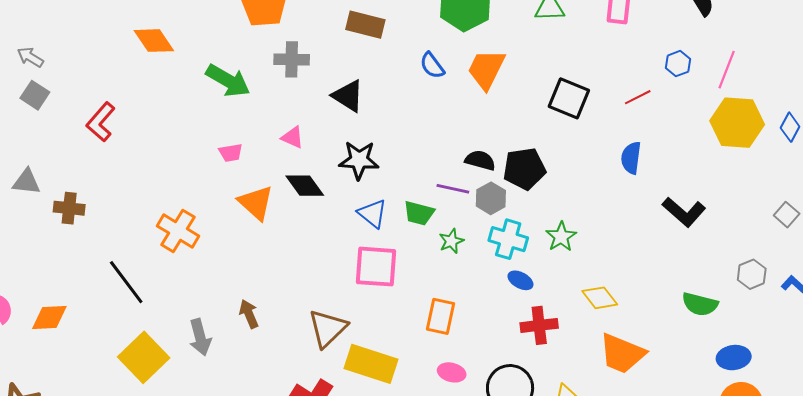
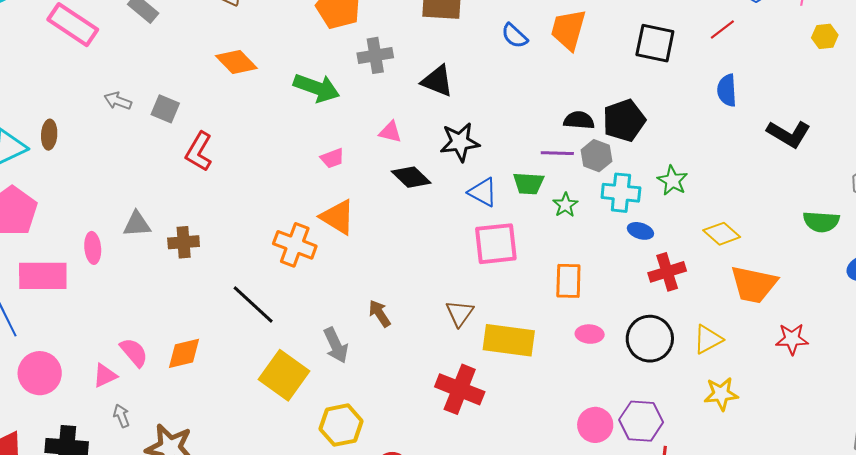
gray square: (35, 95) -> (165, 109), moved
yellow hexagon: (737, 123) -> (825, 36), size x0.5
orange triangle: (256, 203) -> (338, 217), moved
brown triangle: (328, 328) -> (460, 313), size x0.7

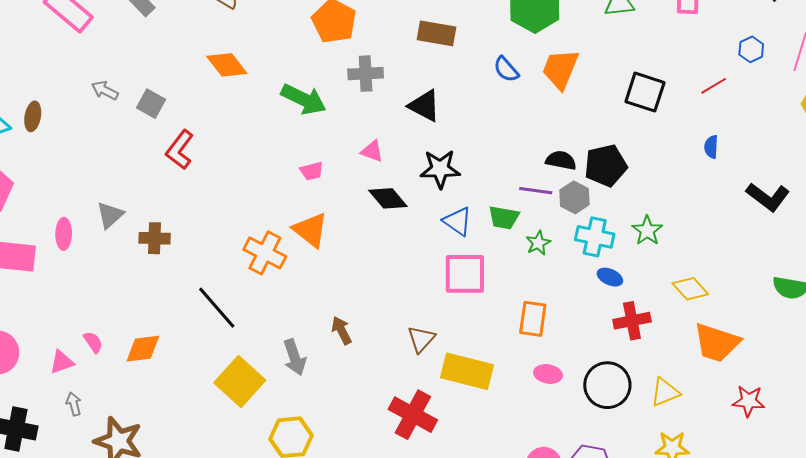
blue semicircle: (727, 90) -> (711, 147), size x0.7
gray triangle: (137, 224) -> (110, 215), turned -44
pink semicircle: (134, 352) -> (93, 342), size x0.7

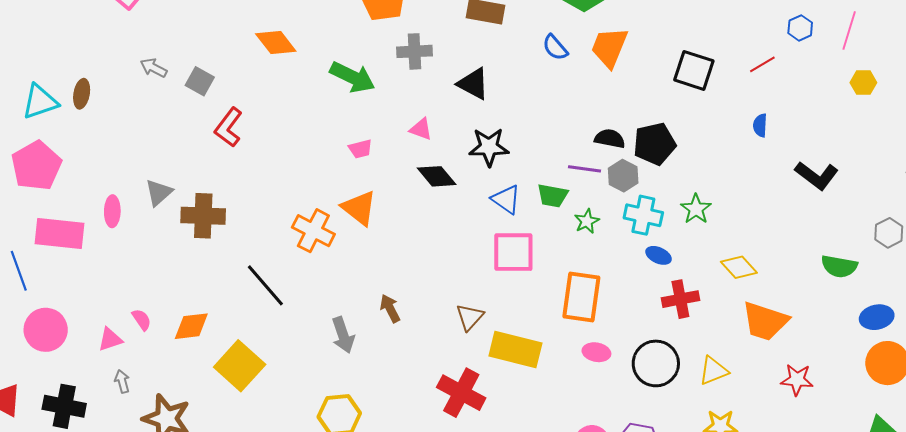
brown cross: (155, 238) -> (203, 216), size x1.4
orange rectangle: (533, 319) -> (581, 297), size x1.4
yellow square: (240, 381) -> (240, 366), moved

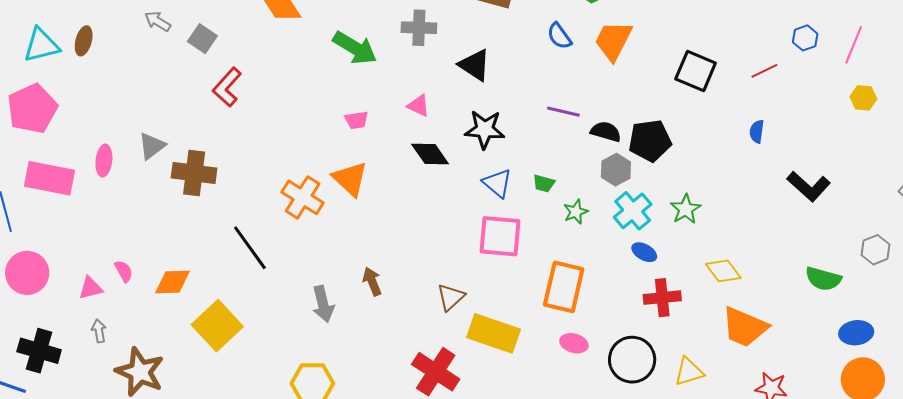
purple line: (585, 169) -> (563, 112), moved
green trapezoid: (553, 196) -> (544, 183), size x0.7
cyan cross: (643, 215) -> (633, 211), turned 33

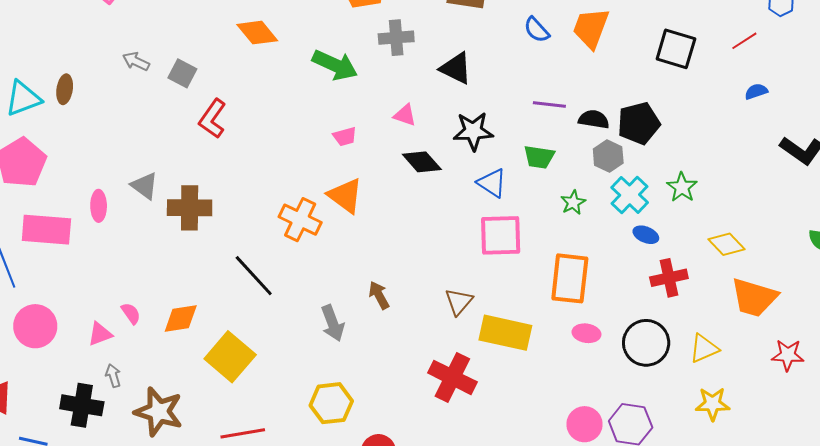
blue semicircle: (757, 131) -> (756, 91), moved, turned 70
gray triangle: (152, 146) -> (144, 186), turned -40
green trapezoid: (544, 183) -> (539, 157), moved, size x1.4
black cross: (39, 351) -> (82, 405), moved

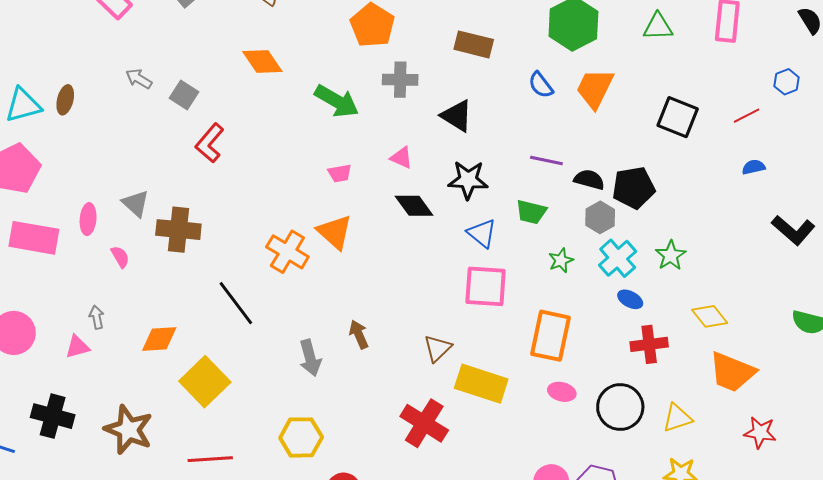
pink semicircle: (131, 313) -> (120, 257), moved
gray arrow: (113, 376) -> (97, 317), moved

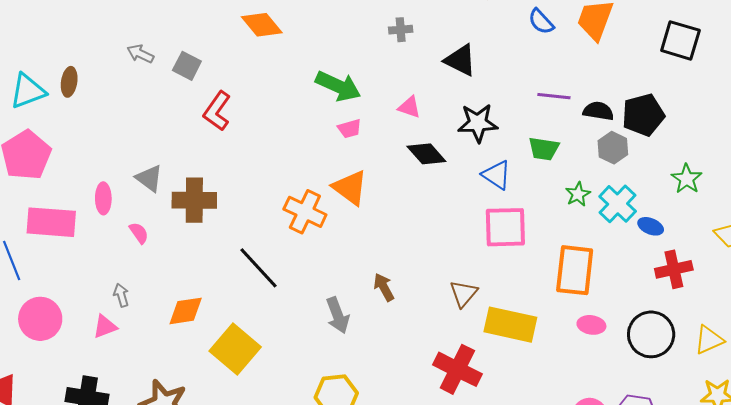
gray cross: (400, 80) -> (401, 30), size x0.7
green arrow: (337, 101) -> (338, 86), moved
cyan cross: (618, 258) -> (618, 204), moved

